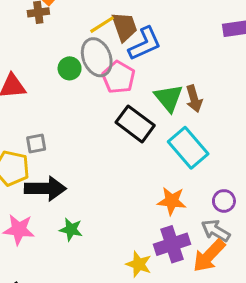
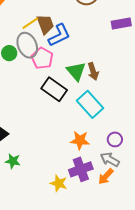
orange arrow: (209, 256) -> (106, 176), size x0.7

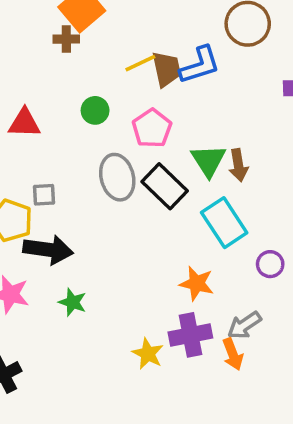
blue L-shape: (59, 35) -> (200, 65), moved
gray ellipse: (27, 45) -> (117, 177), moved
purple circle: (115, 139) -> (270, 264), moved
gray arrow: (110, 159) -> (244, 325), turned -72
orange arrow: (106, 176) -> (233, 354), turned -72

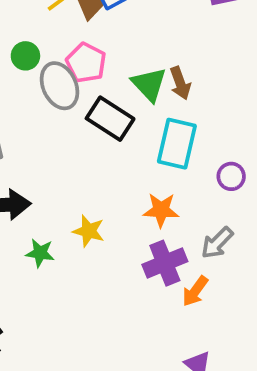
gray ellipse: (117, 177) -> (59, 86), moved
cyan rectangle: (224, 223) -> (177, 144), turned 57
yellow star: (148, 354) -> (89, 231), moved
orange arrow: (233, 354) -> (195, 291), moved, turned 68

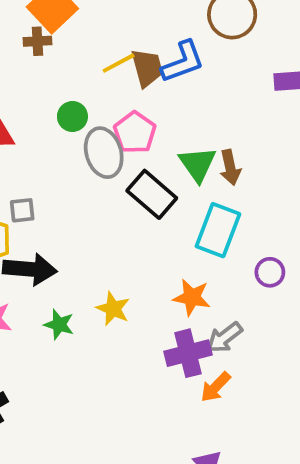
gray arrow: (217, 243) -> (225, 337), moved

